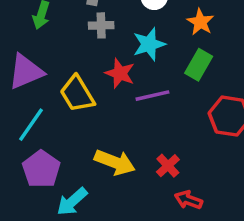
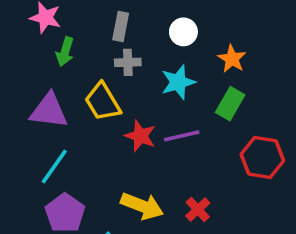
purple triangle: (26, 72) -> (49, 111), turned 30
red star: (120, 73) -> (140, 136), moved
yellow trapezoid: (77, 94) -> (103, 102), moved

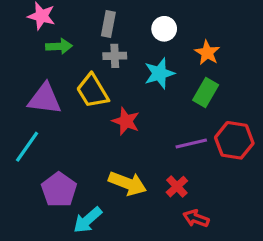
green arrow: (65, 52) -> (59, 46), turned -110
purple line: (182, 136) -> (191, 144), moved
cyan line: (54, 166) -> (27, 147), moved

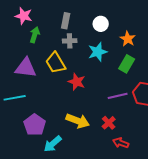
green arrow: (59, 46) -> (35, 35), turned -70
cyan line: (27, 147) -> (15, 98), turned 45

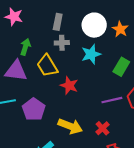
white circle: (101, 24) -> (94, 25), size x1.5
green arrow: (35, 35) -> (25, 47), moved
orange star: (128, 39) -> (120, 29), moved
purple pentagon: (35, 125) -> (34, 109), moved

